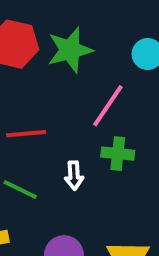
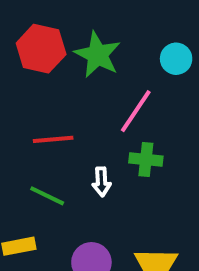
green star: (70, 50) -> (97, 55), turned -30

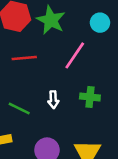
red line: (53, 139) -> (24, 58), moved
green cross: (146, 160) -> (90, 97), moved

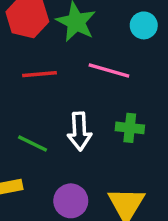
pink line: (75, 55) -> (109, 71), turned 72
white arrow: (53, 100) -> (79, 131), size x1.5

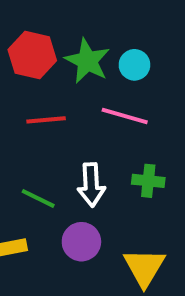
cyan circle: (144, 25) -> (134, 65), moved
purple circle: (71, 201) -> (81, 242), moved

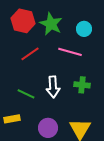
cyan circle: (134, 65) -> (84, 29), moved
red line: (46, 120) -> (30, 54), turned -30
purple circle: (81, 242) -> (48, 128), moved

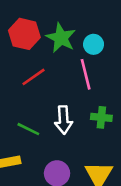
cyan circle: (84, 29) -> (93, 44), moved
pink line: (70, 52) -> (86, 74), turned 60

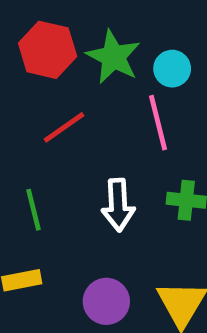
green line: (28, 129) -> (33, 210), moved, turned 50

